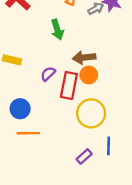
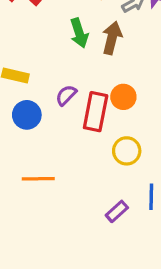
brown arrow: (84, 58) -> (112, 38), moved, turned 110
blue circle: (20, 109) -> (27, 115), moved
yellow circle: (91, 113) -> (127, 151), size x0.7

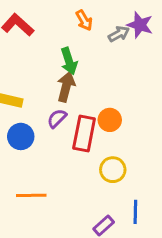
brown arrow: (112, 38) -> (66, 87), moved

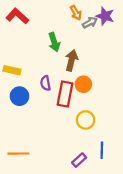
orange arrow: (84, 20) -> (76, 13), moved
brown arrow: (66, 87) -> (71, 60), moved
purple semicircle: (57, 118) -> (45, 83), turned -56
orange line: (31, 195) -> (18, 154), moved

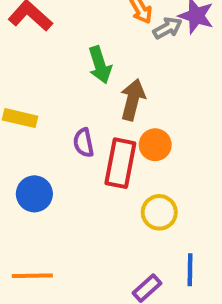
blue circle: (19, 96) -> (34, 194), moved

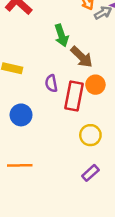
brown arrow: (133, 100) -> (82, 57), turned 120
yellow circle: (159, 212) -> (90, 135), moved

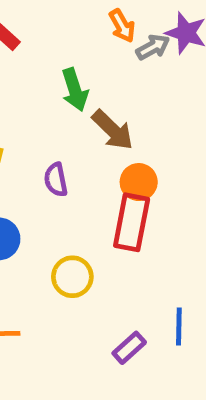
red rectangle: (74, 96) -> (132, 222), moved
yellow circle: (90, 135) -> (72, 277), moved

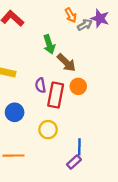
red rectangle: (132, 222) -> (56, 95), moved
blue line: (179, 326) -> (79, 147), moved

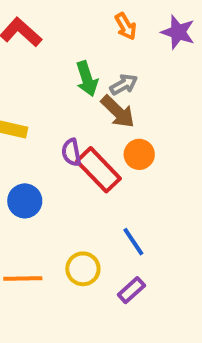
gray arrow: (85, 25) -> (124, 85), moved
red rectangle: (56, 95) -> (98, 170), turned -55
yellow circle: (48, 130) -> (83, 269), moved
blue line: (79, 147) -> (133, 242), moved, turned -35

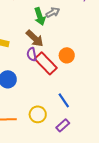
gray arrow: (124, 85) -> (53, 12), moved
brown arrow: (118, 112) -> (35, 38), moved

